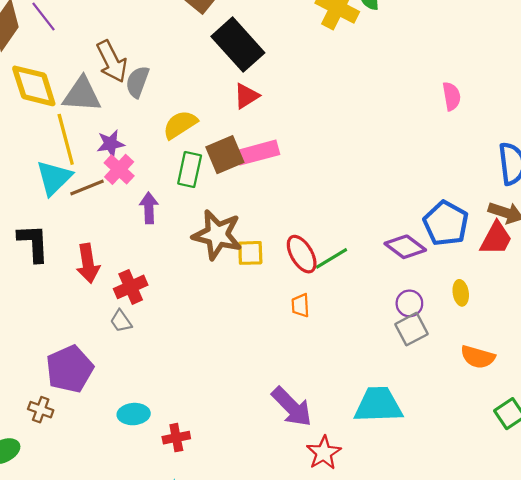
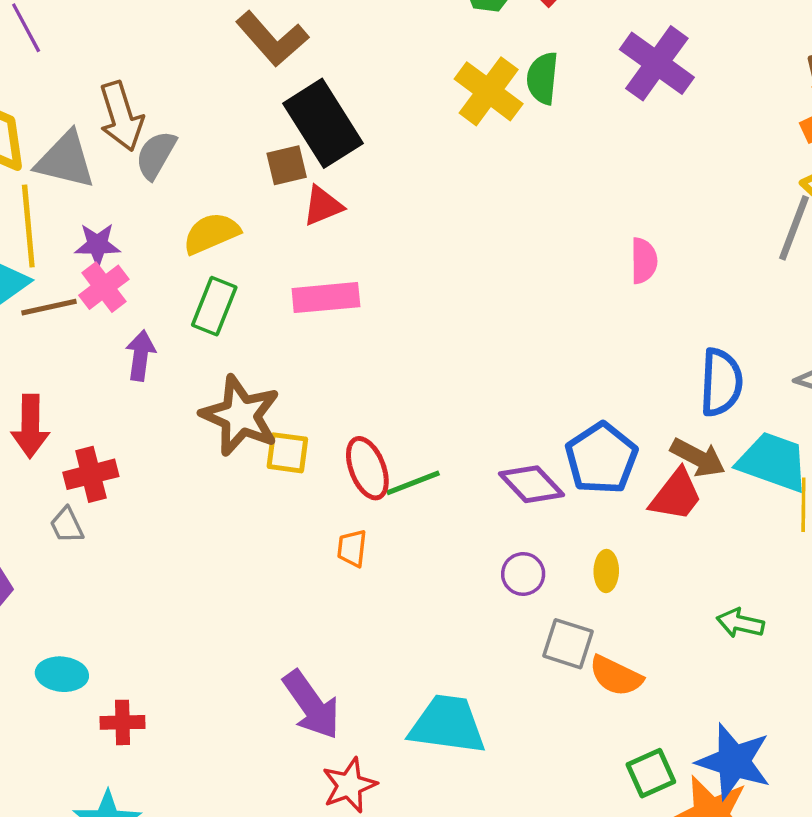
brown square: (225, 155) -> (287, 165), moved, size x0.7
gray square: (412, 329) -> (568, 644), moved, turned 36

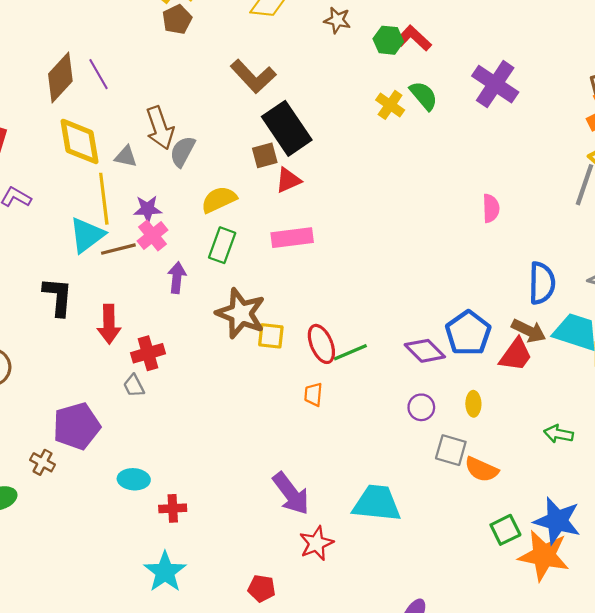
green semicircle: (542, 78) -> (424, 96), turned 136
yellow cross: (489, 91) -> (390, 105), size x0.7
gray triangle: (65, 160) -> (126, 157), size x0.6

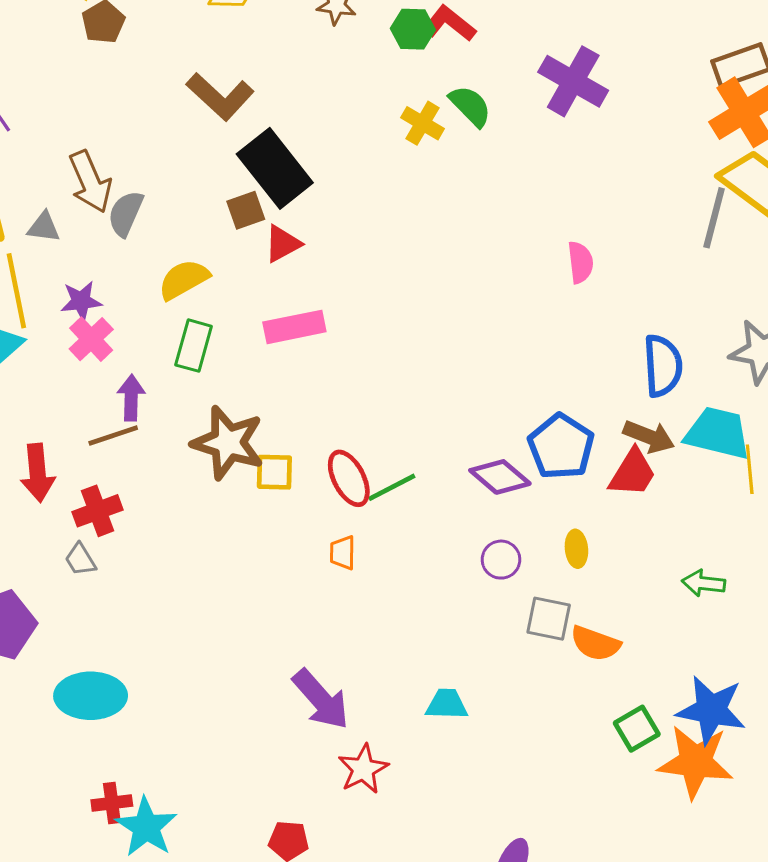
brown line: (118, 249) -> (113, 436), moved
cyan ellipse: (134, 479) -> (91, 696), size x1.5
cyan trapezoid: (377, 503) -> (447, 704), size x0.6
red cross: (173, 508) -> (112, 803), moved

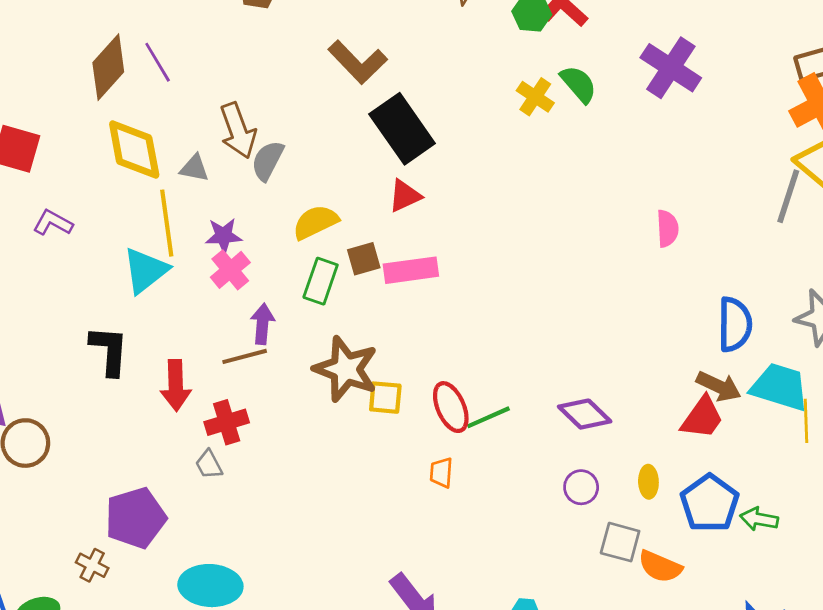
brown square: (246, 210) -> (364, 259), moved
blue pentagon: (561, 447) -> (710, 503), moved

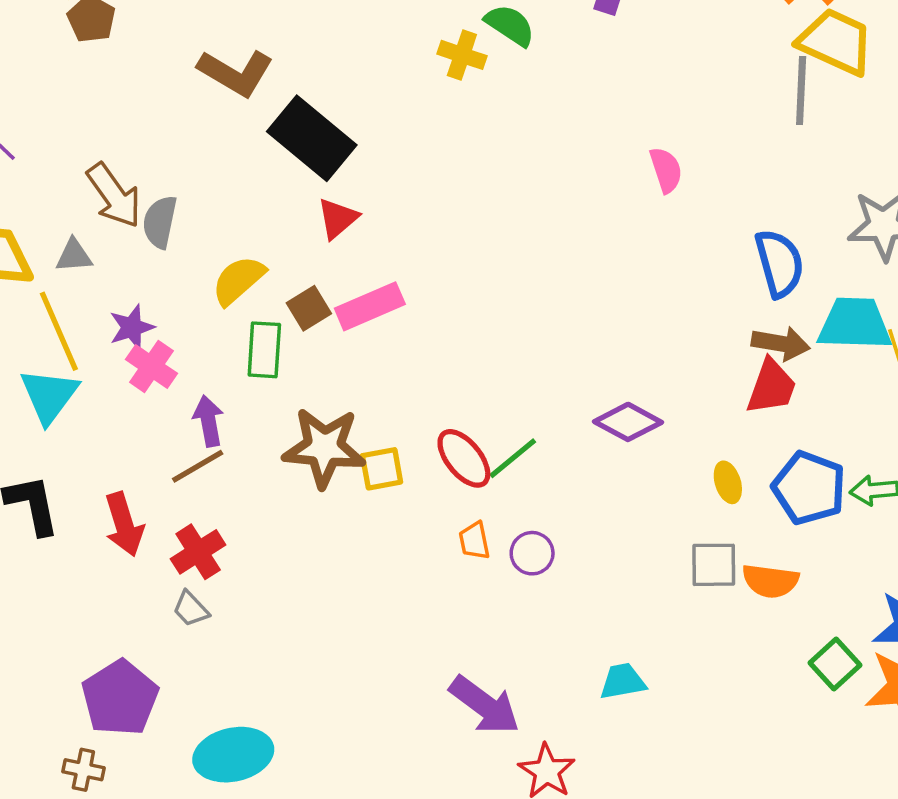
purple circle: (581, 487) -> (532, 553), moved

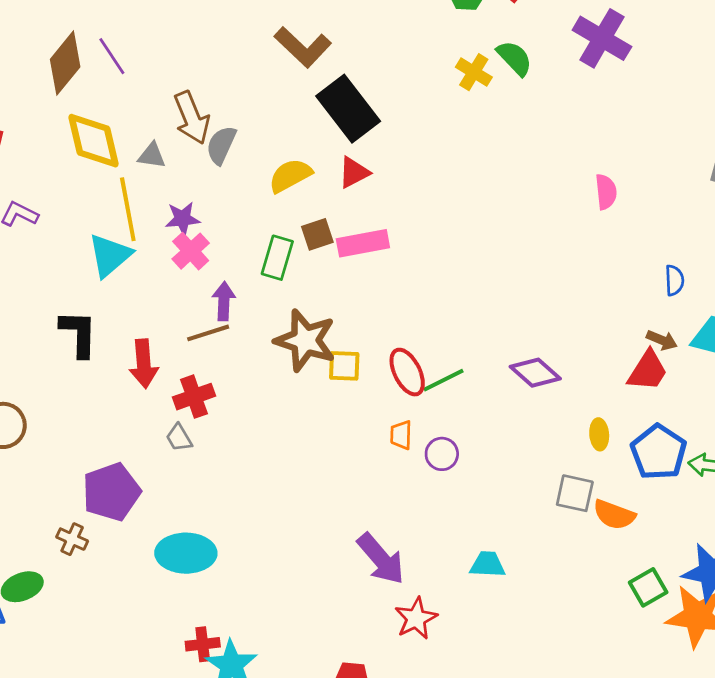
blue semicircle: (779, 263) -> (674, 280), size x0.6
yellow semicircle: (238, 280) -> (290, 175), moved
brown arrow: (781, 343) -> (662, 340), size x0.7

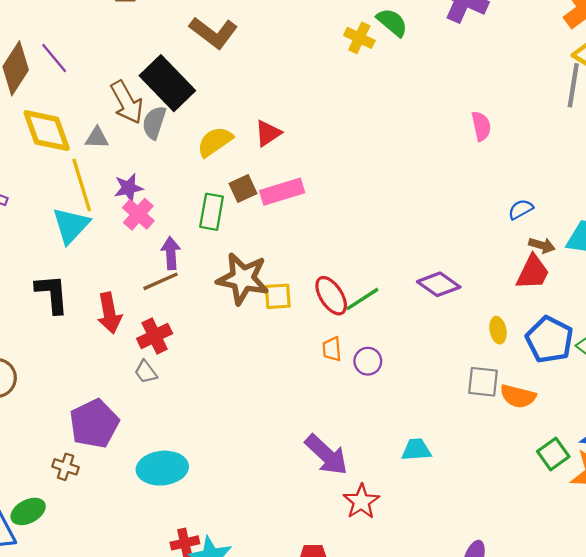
black rectangle: (348, 109) -> (167, 83), moved
blue semicircle: (674, 280) -> (521, 209), moved, turned -110

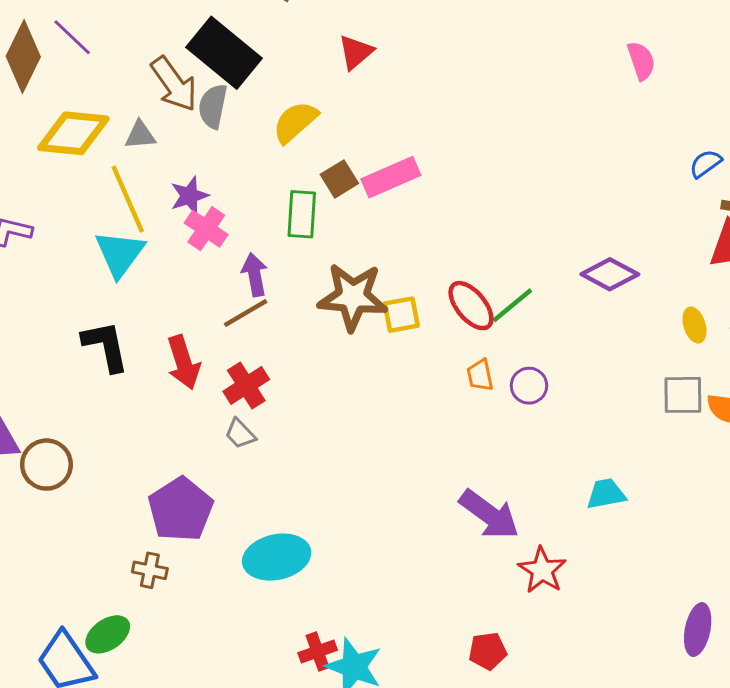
yellow diamond: (47, 131) -> (73, 133), turned -58
red triangle: (268, 133) -> (356, 52), moved

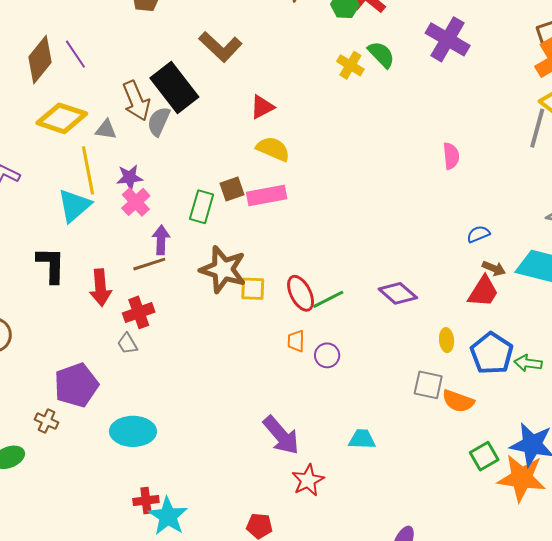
yellow semicircle: (295, 122) -> (273, 149), moved, turned 52

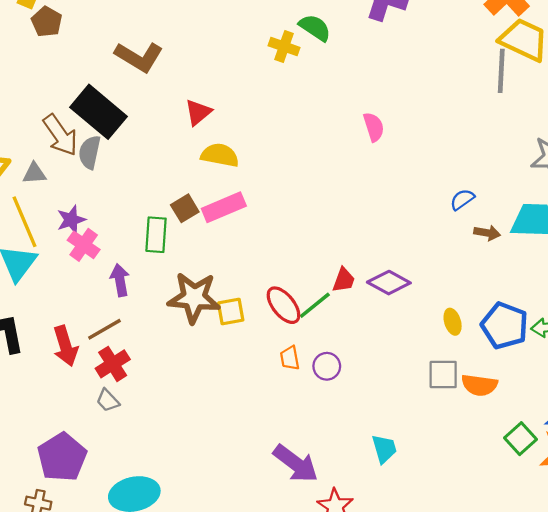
pink semicircle: (451, 156) -> (374, 127), moved
brown line: (149, 264) -> (104, 329), moved
red trapezoid: (483, 292) -> (344, 280), moved, size x0.7
cyan trapezoid: (362, 439) -> (384, 449), turned 84

